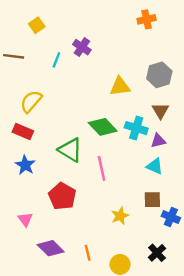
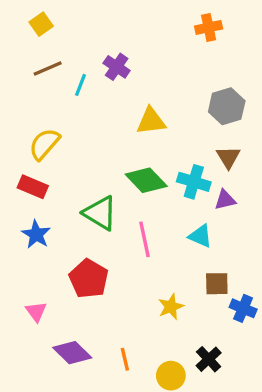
yellow square: (37, 25) -> (41, 24), moved
brown line: (14, 56) -> (48, 69), moved, turned -30
yellow triangle: (120, 86) -> (151, 121), moved
cyan triangle: (155, 166) -> (200, 236), moved
black cross: (157, 253) -> (209, 359), moved

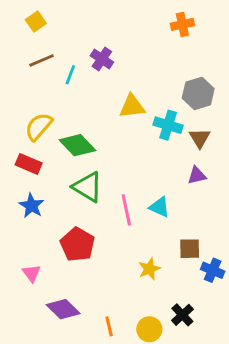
green diamond: (146, 180) -> (77, 145), moved
cyan cross: (194, 182) -> (168, 125), moved
cyan triangle: (200, 236) -> (159, 207), moved
orange line: (125, 359) -> (109, 326), moved

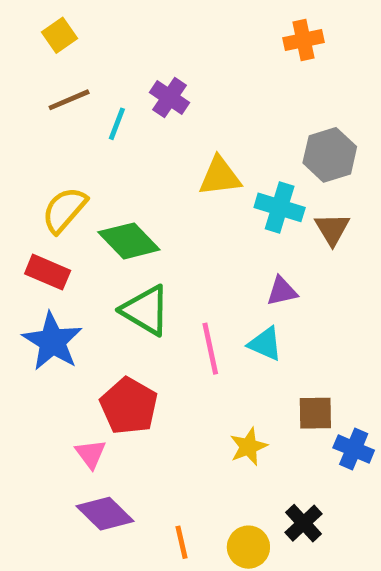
purple triangle: (197, 175) -> (282, 291), moved
blue star: (31, 206) -> (52, 341), size x1.4
pink triangle: (31, 273) -> (91, 454), moved

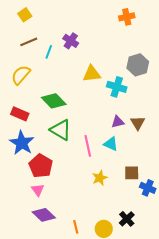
yellow semicircle: (64, 210) -> (21, 75), moved
brown triangle: (332, 229) -> (138, 123), moved
red pentagon: (129, 406) -> (41, 166), moved
yellow star: (248, 447) -> (100, 178), moved

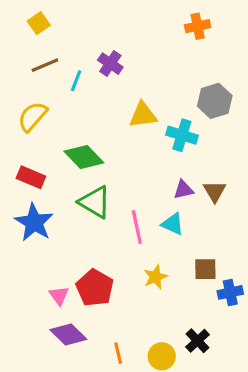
red pentagon: (41, 166) -> (95, 288), moved
blue cross: (148, 188) -> (230, 292), turned -35

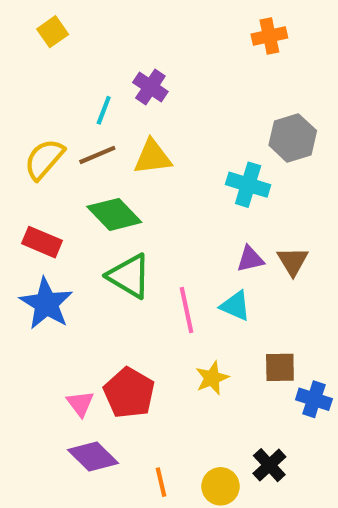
brown line: (45, 65) -> (97, 155), moved
yellow triangle: (143, 115) -> (153, 157), moved
blue cross: (230, 292) -> (314, 399), turned 30

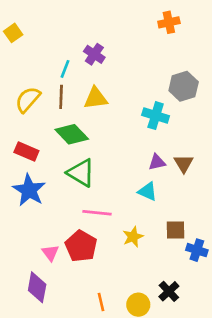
yellow square: (53, 32) -> (13, 33), moved
brown line: (97, 155) -> (61, 97), turned -65
pink line: (187, 310) -> (97, 213), moved, turned -72
purple diamond: (93, 457) -> (37, 287), moved, turned 56

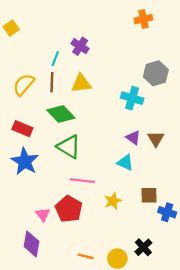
purple triangle: (157, 162) -> (133, 138), turned 49
orange line: (101, 302) -> (86, 256), turned -63

